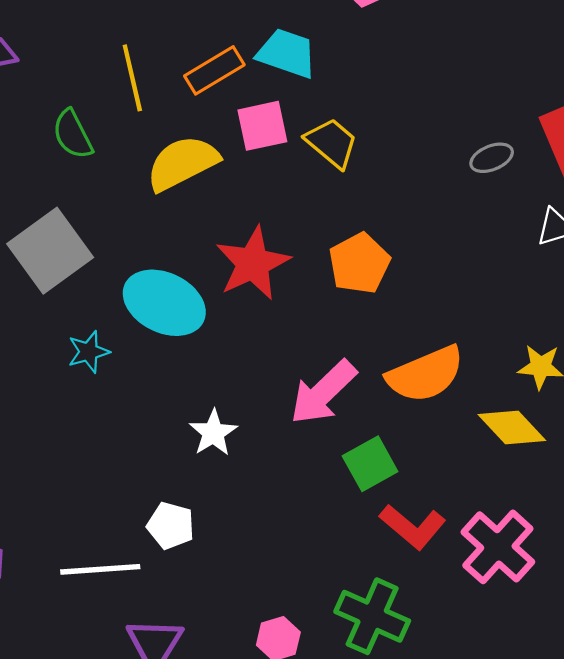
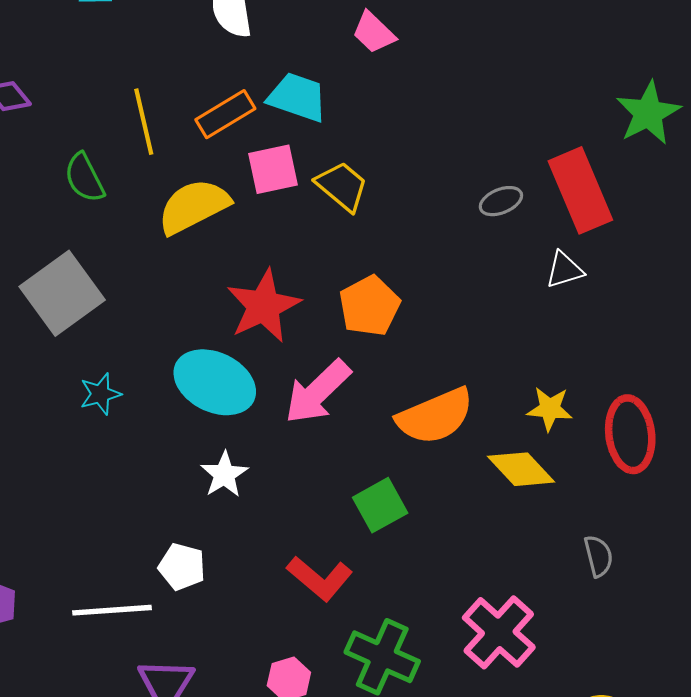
cyan ellipse: (164, 303) -> (215, 382), moved
pink arrow: (323, 392) -> (318, 392), moved
red L-shape: (413, 527) -> (320, 578), moved
pink cross: (498, 547) -> (499, 632), moved

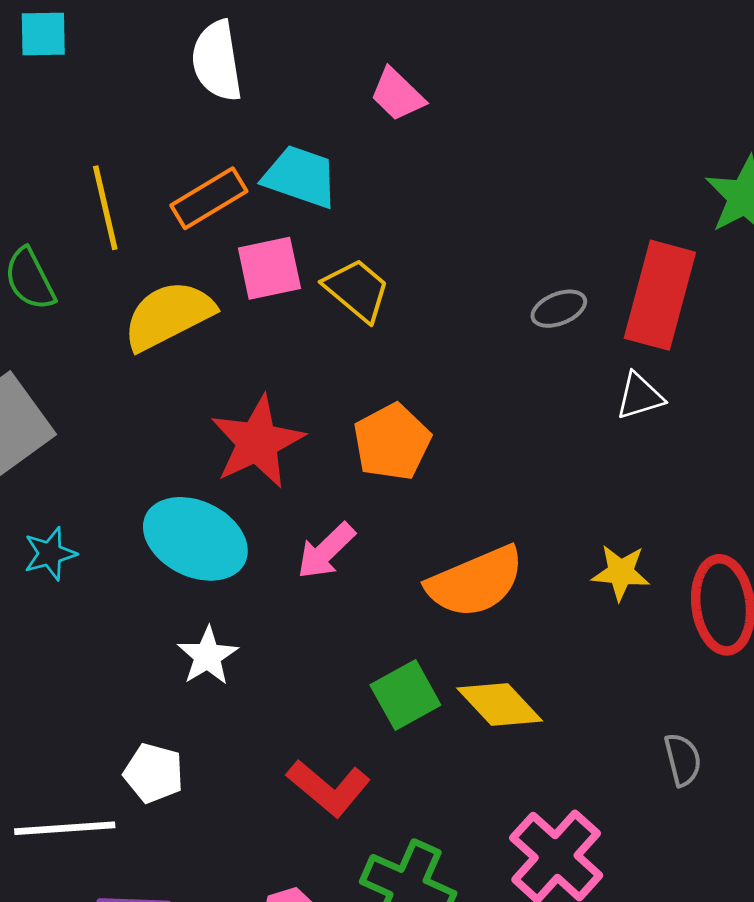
red rectangle: (580, 190) -> (660, 295), turned 38
pink arrow: (318, 392) -> (326, 551), size x0.7
yellow diamond: (521, 469) -> (500, 704), moved

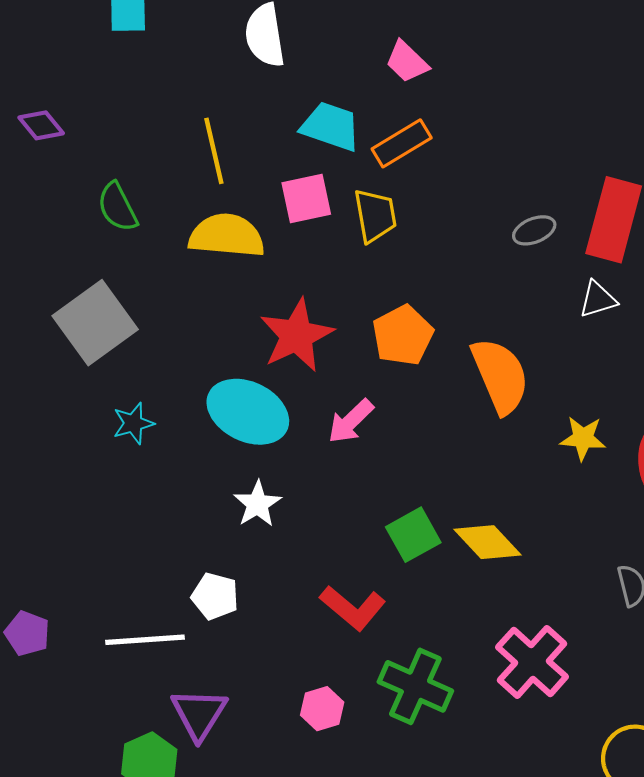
orange rectangle: (209, 198) -> (402, 143), moved
yellow line: (105, 208) -> (214, 151), moved
yellow trapezoid: (357, 290) -> (375, 216), turned 40
yellow semicircle: (168, 315) -> (227, 236), turned 32
orange semicircle: (475, 582) -> (500, 376), moved, turned -90

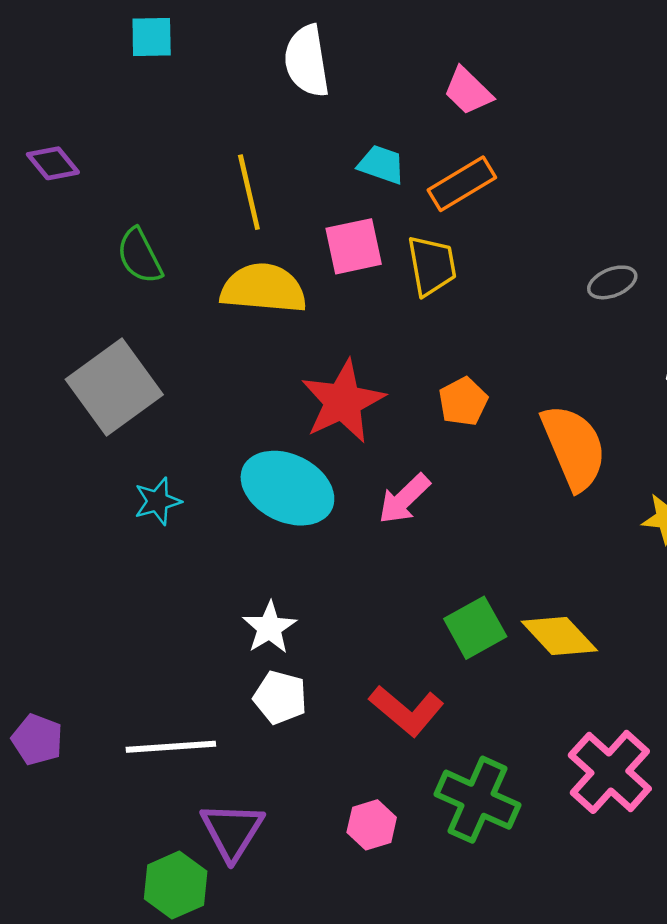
cyan trapezoid: (331, 126) -> (381, 165), size x0.7
orange pentagon: (403, 335) -> (463, 401), size x0.7
white star: (257, 504) -> (269, 628), moved
white pentagon: (215, 596) -> (280, 697), moved

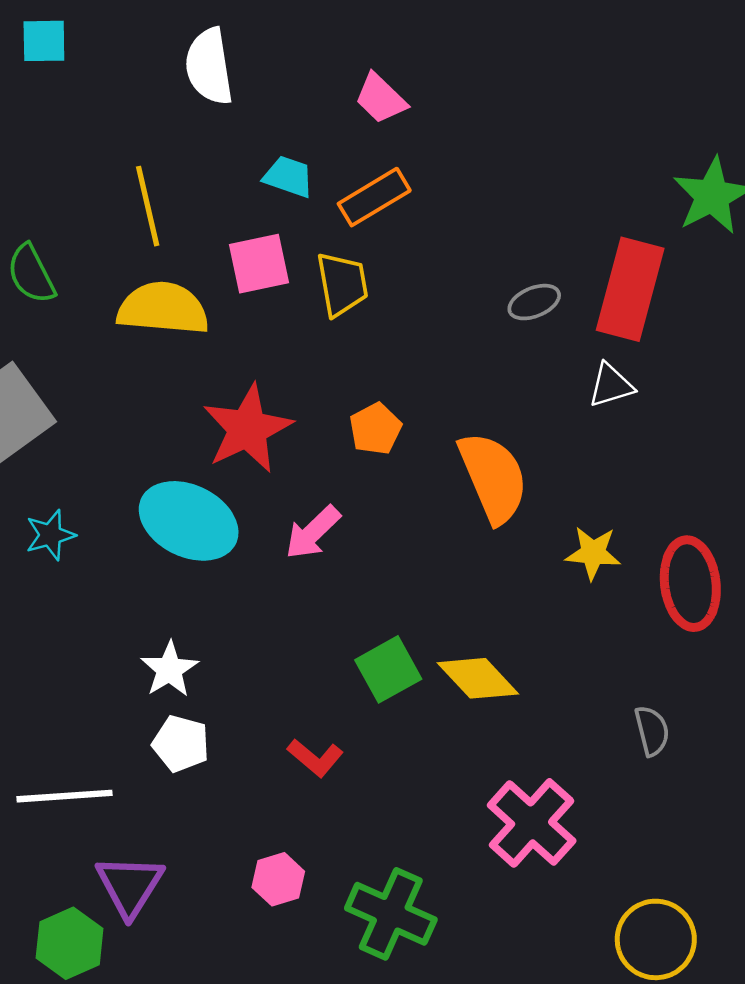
red L-shape: (407, 711) -> (315, 758), size x0.7
green cross: (478, 800) -> (391, 914), moved

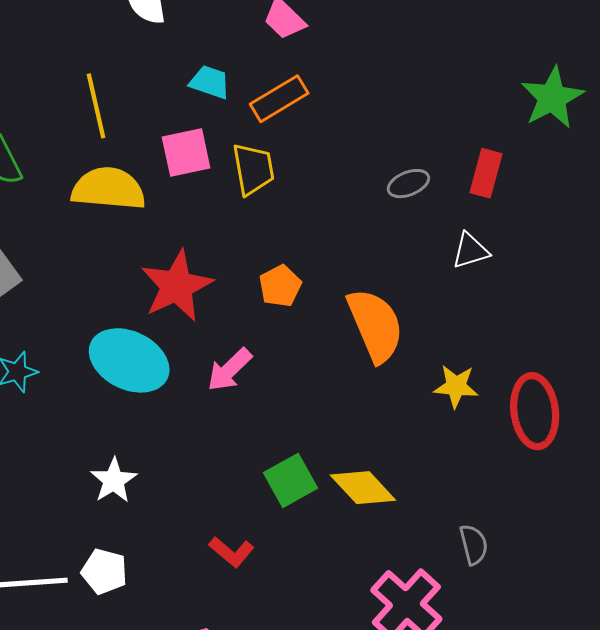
red rectangle: (630, 289) -> (486, 173), size x0.6
gray semicircle: (652, 731) -> (474, 545), moved
white pentagon: (181, 744) -> (104, 571), moved

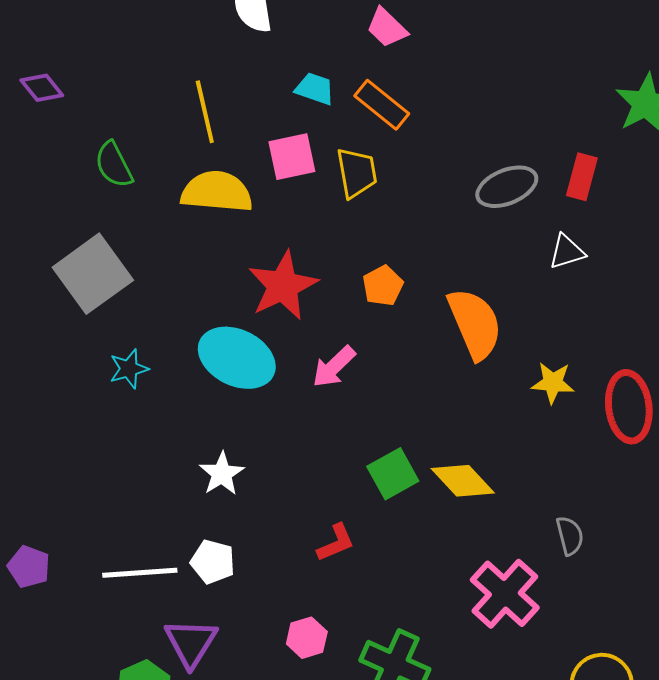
orange rectangle: (279, 99) -> (382, 105), turned 70
gray ellipse: (408, 184) -> (507, 187), size x1.5
red L-shape: (232, 552) -> (336, 543), turned -63

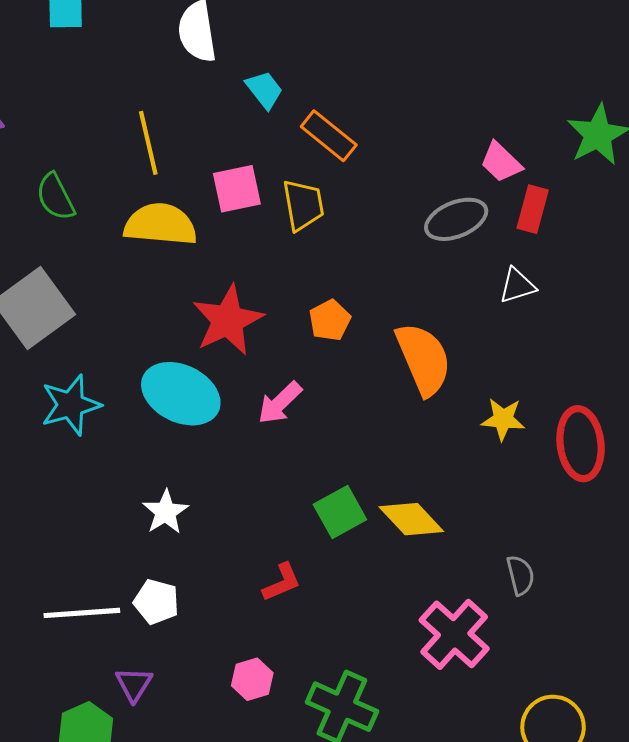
pink trapezoid: (387, 28) -> (501, 162), moved
cyan trapezoid: (315, 89) -> (264, 90), moved, turned 33
cyan star: (129, 369) -> (71, 405), size x1.5
purple triangle: (191, 643) -> (134, 684), size x0.7

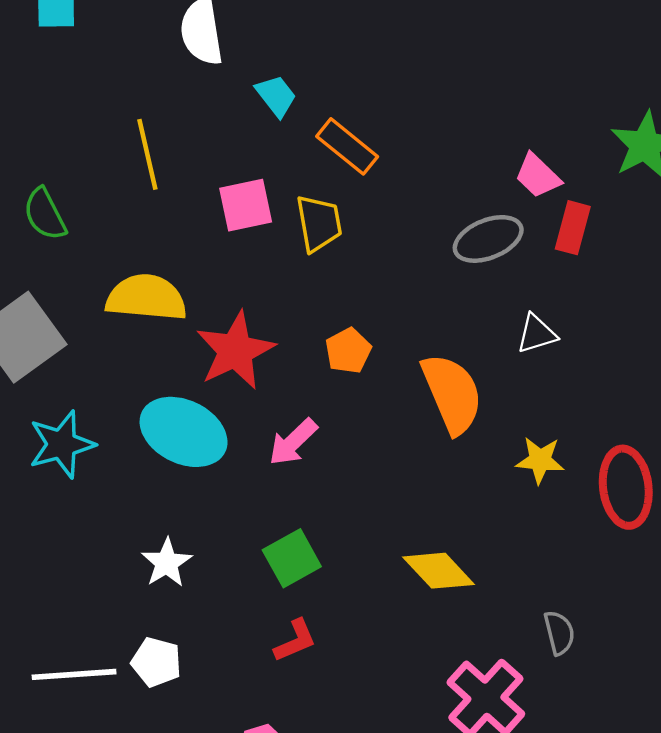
yellow semicircle: (160, 224) -> (146, 298), moved
white triangle: (517, 286) -> (537, 334), moved
green square: (340, 512) -> (292, 558), moved

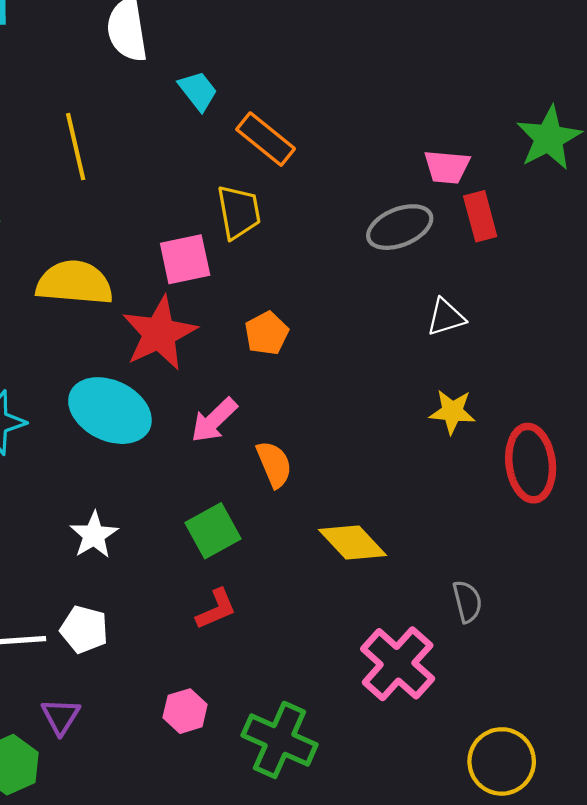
pink trapezoid: (538, 176) -> (447, 167), turned -39
pink square: (246, 205) -> (185, 259), moved
red rectangle: (573, 228) -> (480, 216), turned -30
orange semicircle: (452, 394) -> (274, 464), moved, size x0.6
yellow star: (540, 460) -> (452, 412), moved

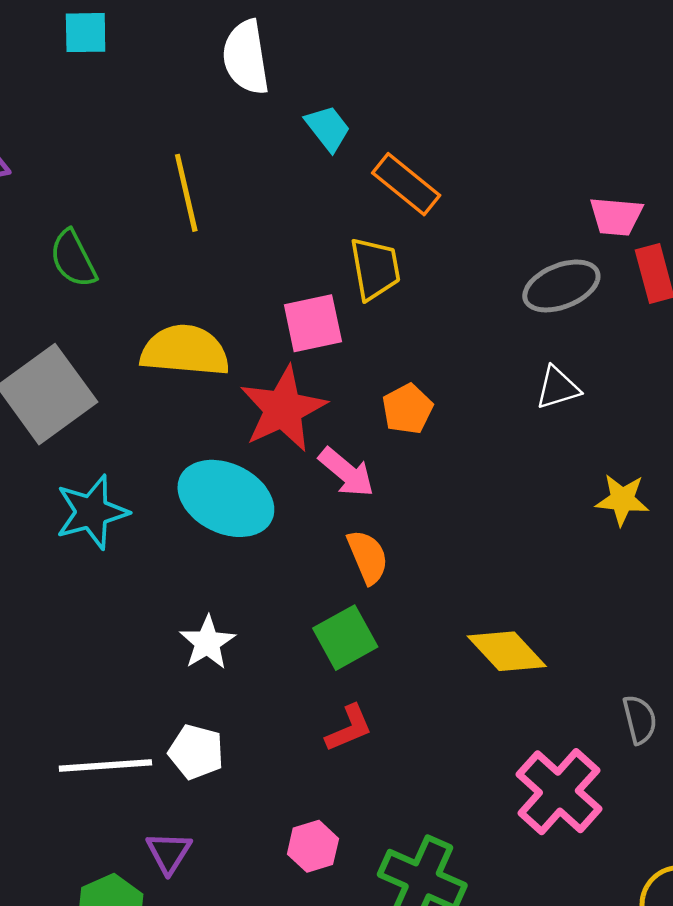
white triangle: (446, 317) -> (558, 388), moved
pink arrow: (214, 420) -> (346, 472), moved, turned -96
orange semicircle: (274, 464) -> (368, 557), moved

